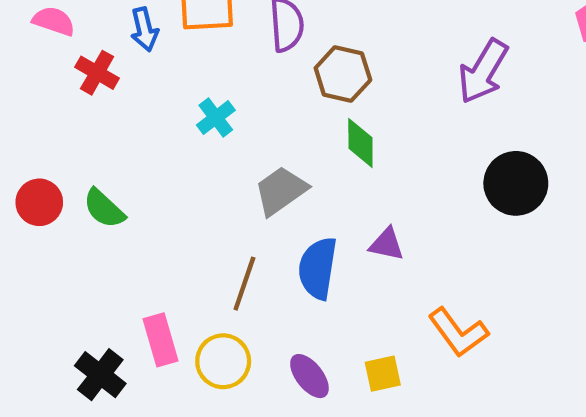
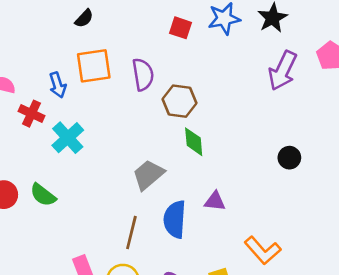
purple arrow: (483, 71) -> (283, 71), moved
cyan cross: (216, 118) -> (68, 138), moved, size x1.4
black circle: (516, 183) -> (289, 158), size x0.6

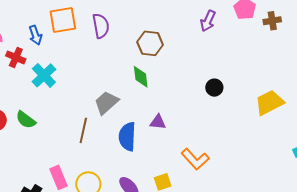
purple arrow: (283, 71) -> (208, 21), size x0.7
brown hexagon: (179, 101) -> (150, 43), moved
brown line: (131, 232) -> (83, 130), moved

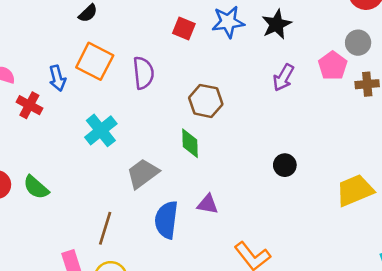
orange square: (63, 20) -> (95, 61), turned 32
cyan cross: (44, 75) -> (101, 130), moved
brown line: (83, 130) -> (105, 228), moved

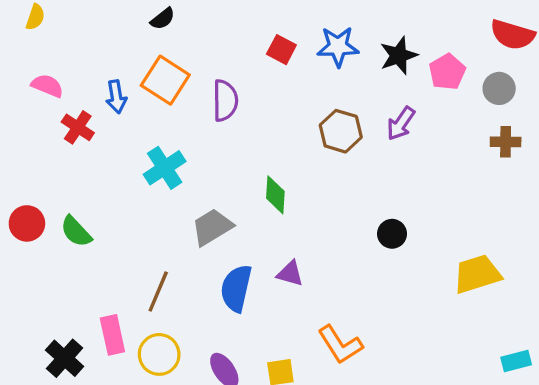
pink pentagon: (333, 66) -> (447, 72), moved
brown hexagon: (206, 101) -> (341, 131), moved

